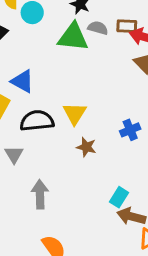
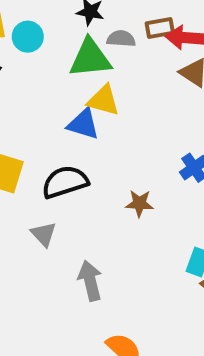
blue triangle: (22, 81) -> (83, 124), moved
yellow triangle: (75, 113) -> (103, 100), moved, turned -35

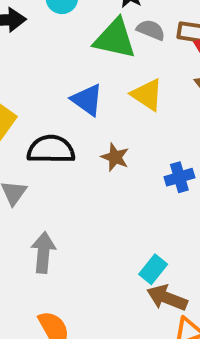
yellow triangle: (103, 100) -> (147, 95), moved
brown star: (139, 203) -> (115, 157), moved

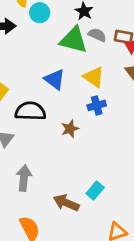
brown star: (115, 157) -> (70, 129), moved, turned 30
blue cross: (179, 177) -> (97, 105), moved
brown arrow: (167, 298) -> (66, 203), moved

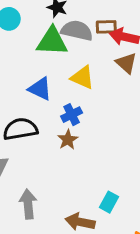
gray semicircle: (97, 35) -> (77, 30), size x1.5
blue cross: (97, 105) -> (72, 115), moved

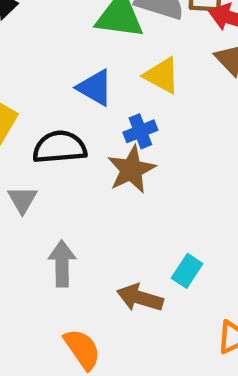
brown star: (68, 140) -> (131, 170), size x1.5

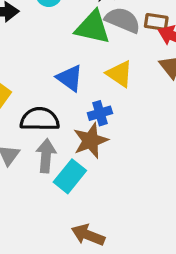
gray arrow: (62, 264) -> (46, 156), moved
cyan rectangle: (187, 271) -> (70, 176), moved, size x1.4

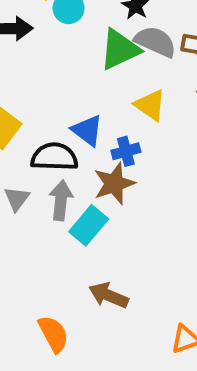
green triangle: (93, 27) -> (120, 49), turned -39
blue triangle: (70, 78) -> (87, 130), moved

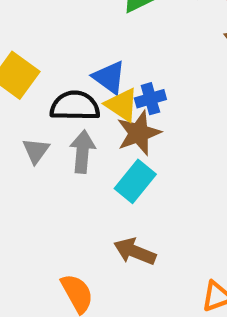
yellow triangle: (150, 105) -> (122, 105), moved
cyan rectangle: (89, 225) -> (135, 181), moved

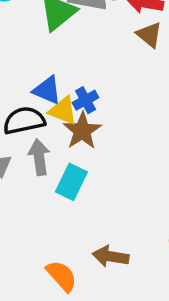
cyan rectangle: (135, 181) -> (71, 182), moved
brown arrow: (135, 251) -> (111, 256), moved

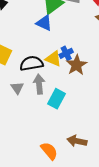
blue triangle: (47, 90) -> (44, 23), moved
brown star: (82, 131) -> (77, 65), moved

